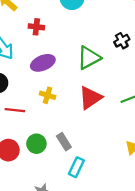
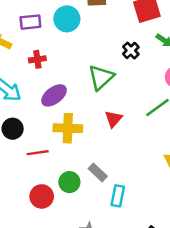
yellow cross: (48, 95) -> (68, 128), size x1.6
red triangle: (90, 98) -> (113, 119), size x0.7

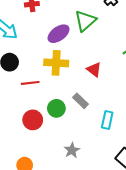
purple ellipse: (54, 95) -> (59, 34), moved
red triangle: (113, 119) -> (94, 70), moved, turned -35
cyan rectangle: (118, 196) -> (107, 120), moved

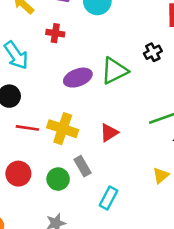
yellow cross: (56, 63) -> (63, 129), moved
red triangle: (94, 70) -> (109, 133), turned 35
green circle: (56, 108) -> (58, 179), moved

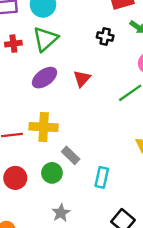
black cross: (153, 52) -> (105, 36), turned -35
green triangle: (114, 71) -> (45, 39), moved
red triangle: (109, 133) -> (82, 79), moved

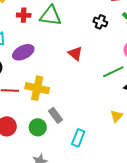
green triangle: (45, 39) -> (51, 16), turned 40
purple ellipse: (45, 78) -> (23, 52), moved
red triangle: (82, 79) -> (75, 53), turned -42

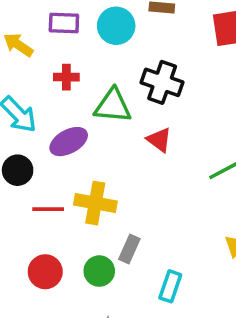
green triangle: (51, 16) -> (113, 106), moved
black cross: (100, 22) -> (162, 82), moved, size x1.6
gray rectangle: (55, 115) -> (129, 249), turned 63

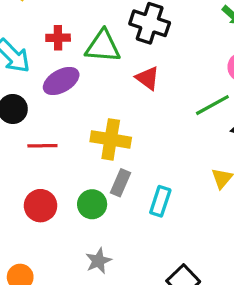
red cross: (66, 77) -> (58, 38), moved
yellow cross: (95, 203) -> (111, 139), moved
cyan rectangle: (170, 286) -> (160, 201), moved

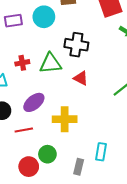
purple ellipse: (61, 81) -> (34, 102), moved
gray rectangle: (120, 183) -> (79, 167), moved
green circle: (92, 204) -> (47, 154), moved

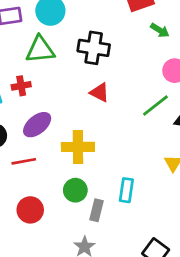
red cross: (22, 63) -> (21, 86), moved
green triangle: (50, 63) -> (40, 50), moved
green circle: (47, 154) -> (75, 190), moved

